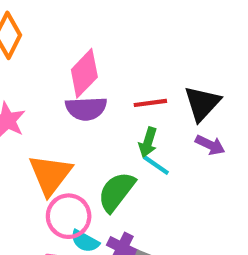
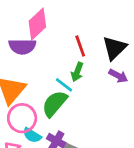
red line: (150, 103) -> (80, 46), turned 75
purple semicircle: (86, 109) -> (22, 47), moved
cyan line: (156, 165) -> (64, 85), moved

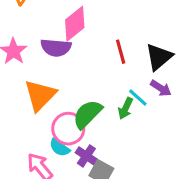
green arrow: (77, 72) -> (125, 108), moved
cyan line: (64, 85) -> (138, 98), moved
pink circle: (22, 118) -> (68, 129), moved

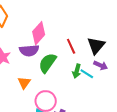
orange triangle: (40, 95) -> (24, 83), size x0.6
green arrow: (125, 108) -> (77, 71), moved
green semicircle: (87, 114) -> (48, 63), moved

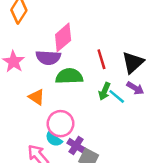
green semicircle: (48, 63) -> (69, 76), turned 45
orange triangle: (24, 83) -> (37, 97), turned -40

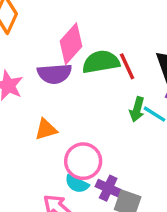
green semicircle: (69, 76) -> (101, 62), moved
orange triangle: (37, 97) -> (46, 129), turned -42

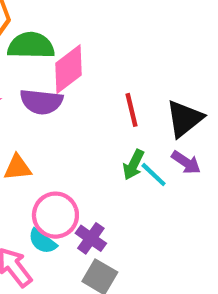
green semicircle: (101, 62) -> (31, 46), moved
purple cross: (108, 188) -> (91, 238), moved

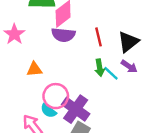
purple semicircle: (41, 102) -> (63, 35), moved
green arrow: (133, 165) -> (100, 68), turned -35
purple cross: (91, 238) -> (76, 109), size x1.6

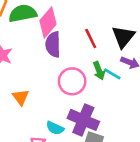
purple semicircle: (63, 35) -> (53, 44), turned 95
orange triangle: (34, 69) -> (21, 97), moved, turned -49
pink circle: (56, 96) -> (72, 81), moved

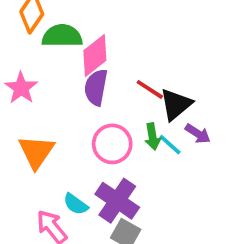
black triangle: (123, 37) -> (176, 104), moved
red line: (91, 38) -> (150, 89), turned -42
orange triangle: (21, 97) -> (36, 152), size x1.5

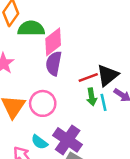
red line: (150, 89) -> (88, 77), moved, turned -54
pink circle: (112, 144) -> (43, 103), moved
cyan line: (170, 145) -> (103, 102), turned 35

